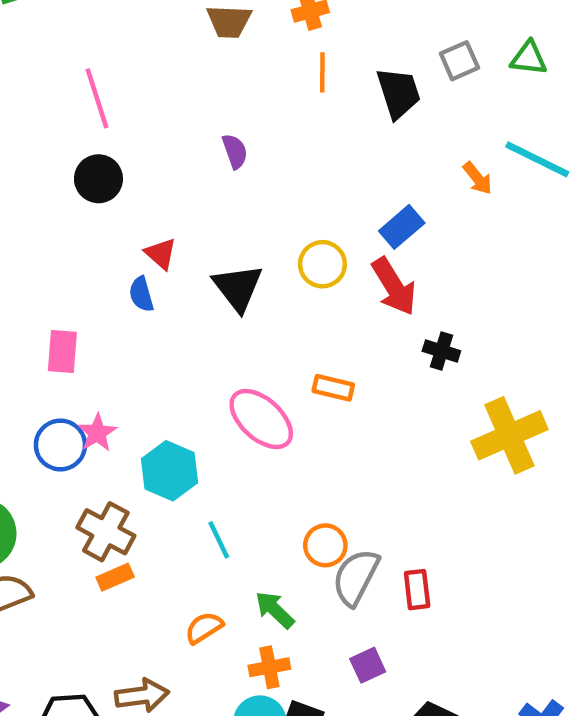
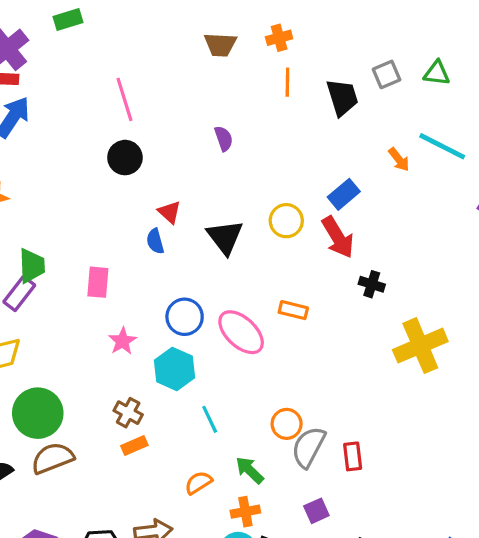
blue circle: (60, 445) -> (185, 317), moved
brown cross: (106, 532) -> (128, 413), size x0.7

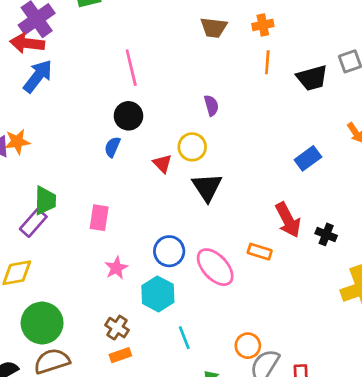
black trapezoid: (342, 97) -> (312, 78), turned 88
yellow circle: (286, 221) -> (192, 147), moved
red arrow: (338, 237) -> (288, 220), moved
blue semicircle: (155, 241) -> (112, 147), moved, turned 35

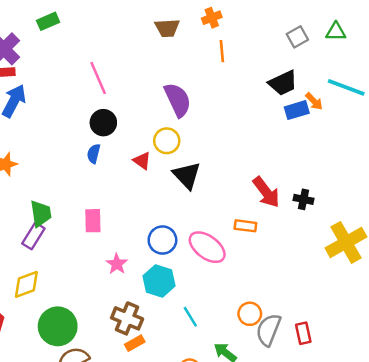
black trapezoid: (312, 78) -> (283, 83), moved
purple semicircle: (211, 106) -> (178, 100), size x1.8
blue rectangle: (308, 158) -> (297, 110), moved, turned 30
brown cross: (117, 328) -> (127, 318), size x1.4

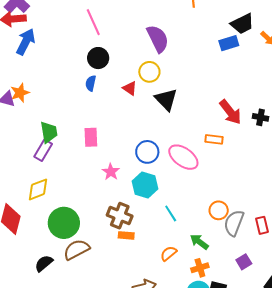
blue rectangle: (297, 110) -> (229, 43), moved
orange rectangle: (135, 343) -> (126, 235), turned 35

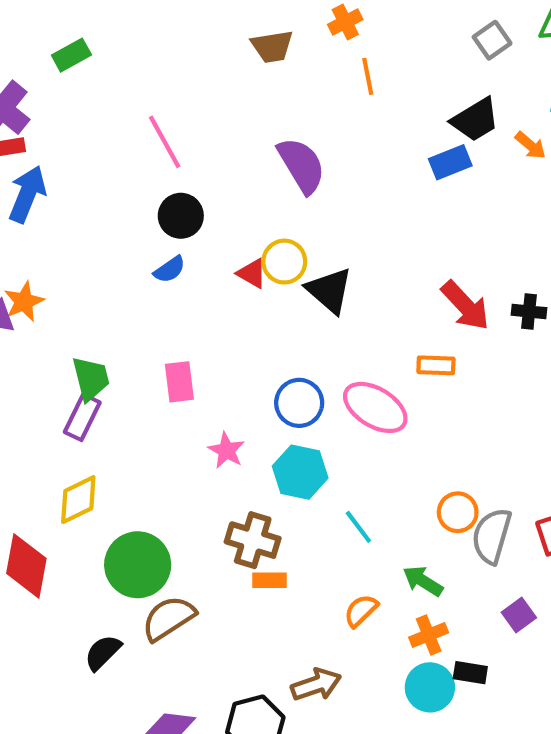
yellow circle: (149, 72) -> (284, 262), moved
blue semicircle: (91, 83) -> (170, 269), turned -133

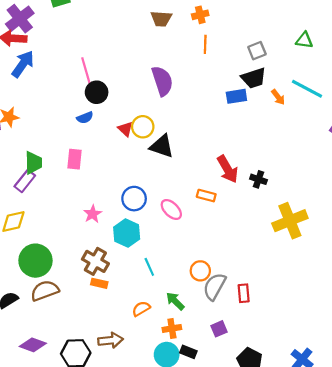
gray square: (492, 40) -> (257, 51), moved
pink line: (165, 142) -> (86, 72), moved
black triangle: (329, 290) -> (162, 146), turned -35
pink rectangle: (179, 382) -> (75, 159), moved
pink ellipse: (375, 407) -> (171, 210), size x0.7

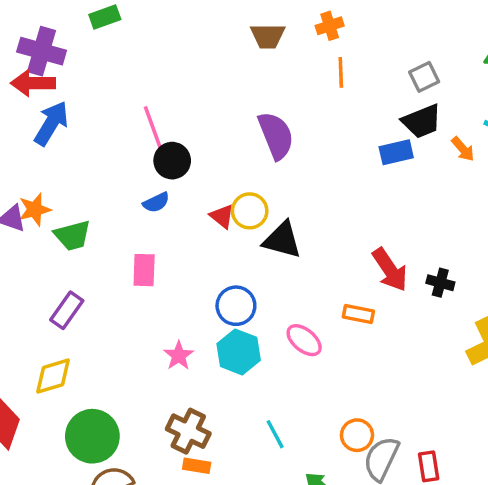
purple cross: (20, 19) -> (42, 51), turned -32
green trapezoid: (33, 163) -> (73, 235), moved, turned 80
blue circle: (134, 199) -> (236, 306), moved
cyan hexagon: (127, 233) -> (239, 352), moved

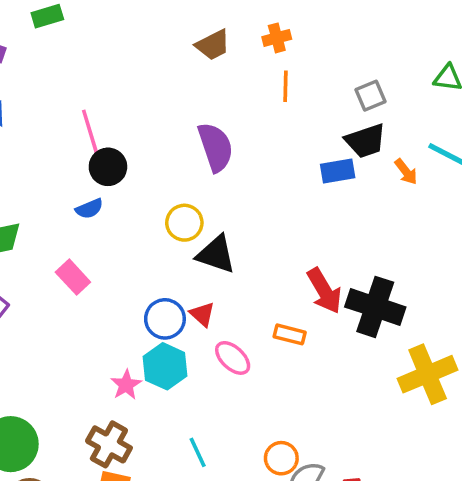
brown trapezoid: (268, 36) -> (213, 45), turned -30
red triangle: (222, 216) -> (202, 314), moved
pink rectangle: (144, 270) -> (73, 277), turned -48
black cross: (440, 283) -> (375, 307), size x2.0
pink star: (179, 356) -> (126, 385), moved

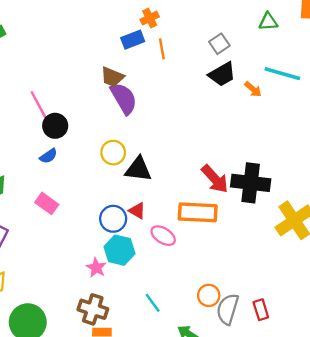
brown trapezoid: (213, 45) -> (112, 77), moved, turned 60
blue rectangle: (338, 171) -> (133, 40), moved
orange rectangle: (290, 334) -> (198, 212), size x1.8

